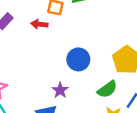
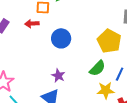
blue circle: (78, 59) -> (61, 38), moved

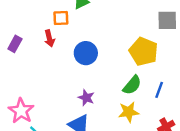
red arrow: (32, 24) -> (49, 38), turned -96
yellow star: (106, 90) -> (129, 112), moved

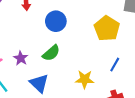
green semicircle: (132, 85) -> (51, 53), moved
purple star: (86, 98) -> (21, 58), moved

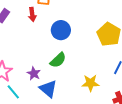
purple star: (21, 58) -> (34, 73), moved

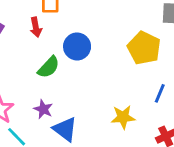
green semicircle: (58, 60) -> (49, 67), moved

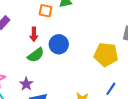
red arrow: (36, 27) -> (34, 34), moved
yellow pentagon: (144, 48) -> (106, 55), turned -30

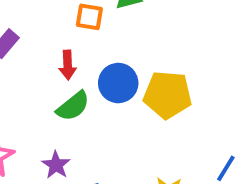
yellow pentagon: (106, 55) -> (168, 95), moved

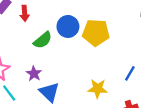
red arrow: (68, 65) -> (25, 13), moved

